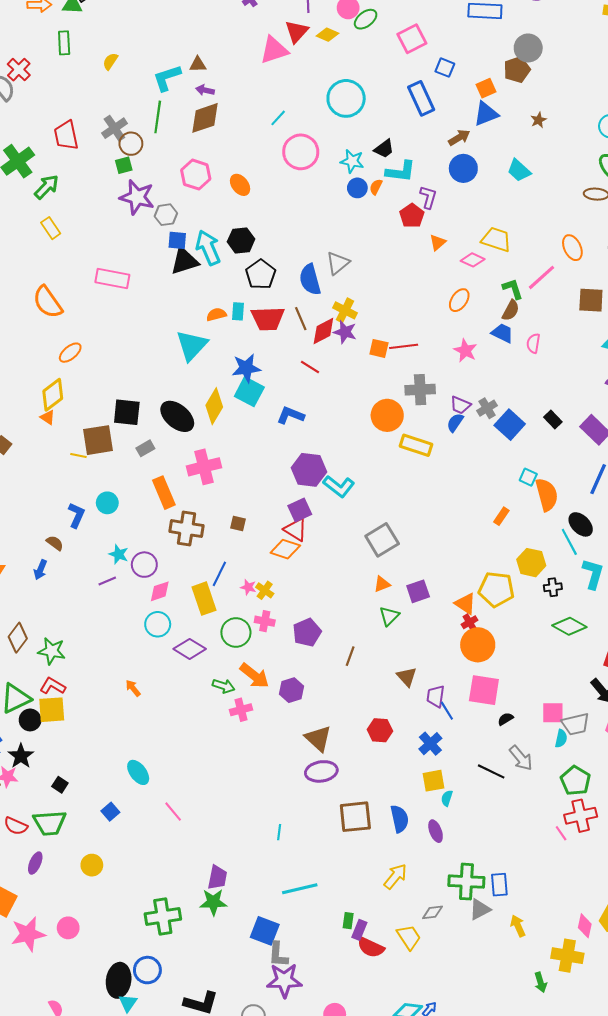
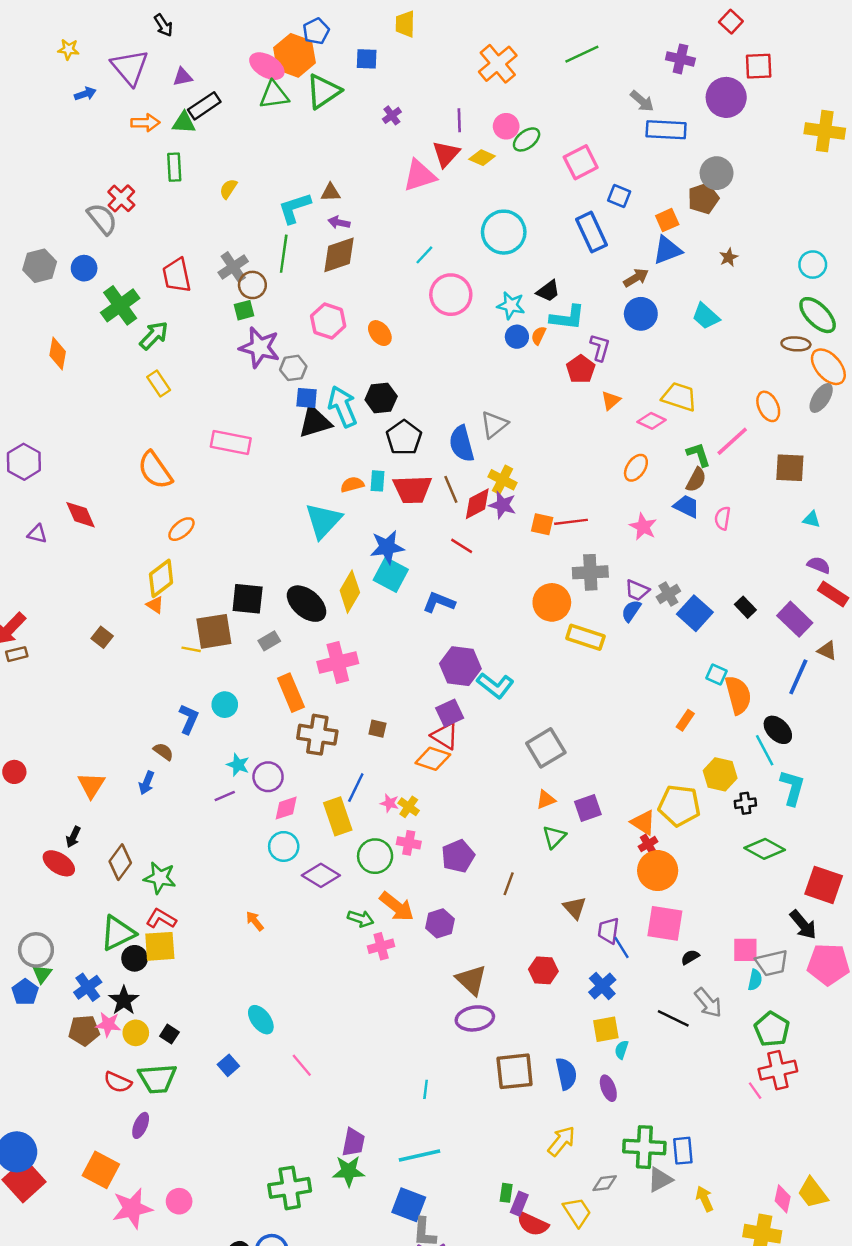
yellow circle: (92, 865) -> (136, 1033), moved
cyan line: (300, 889) -> (420, 1156), moved

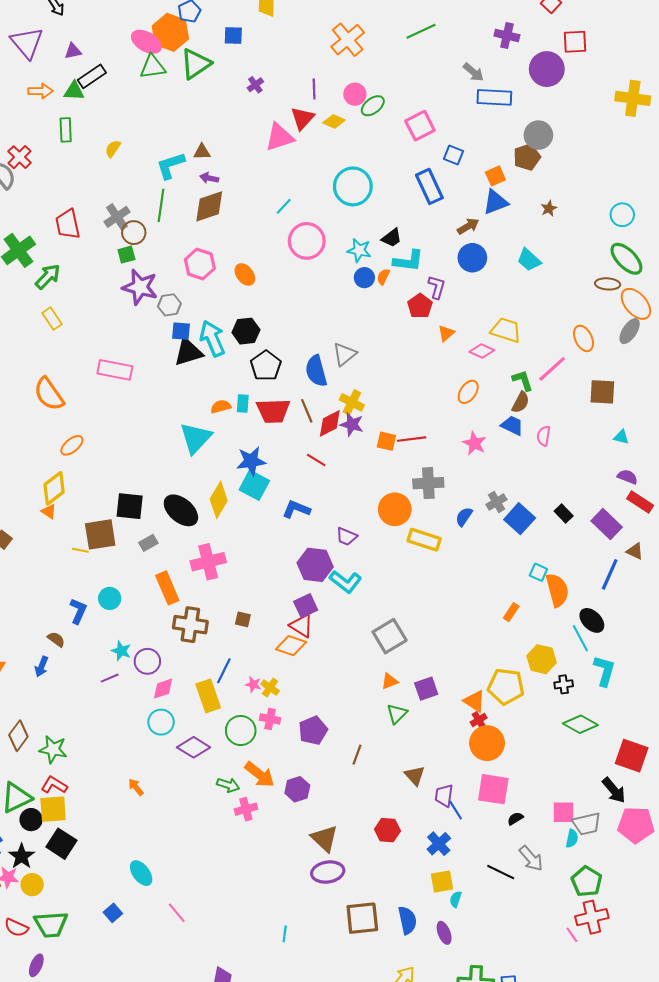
purple trapezoid: (637, 590) -> (347, 537), moved
black square: (169, 1034) -> (61, 844), moved, size x1.8

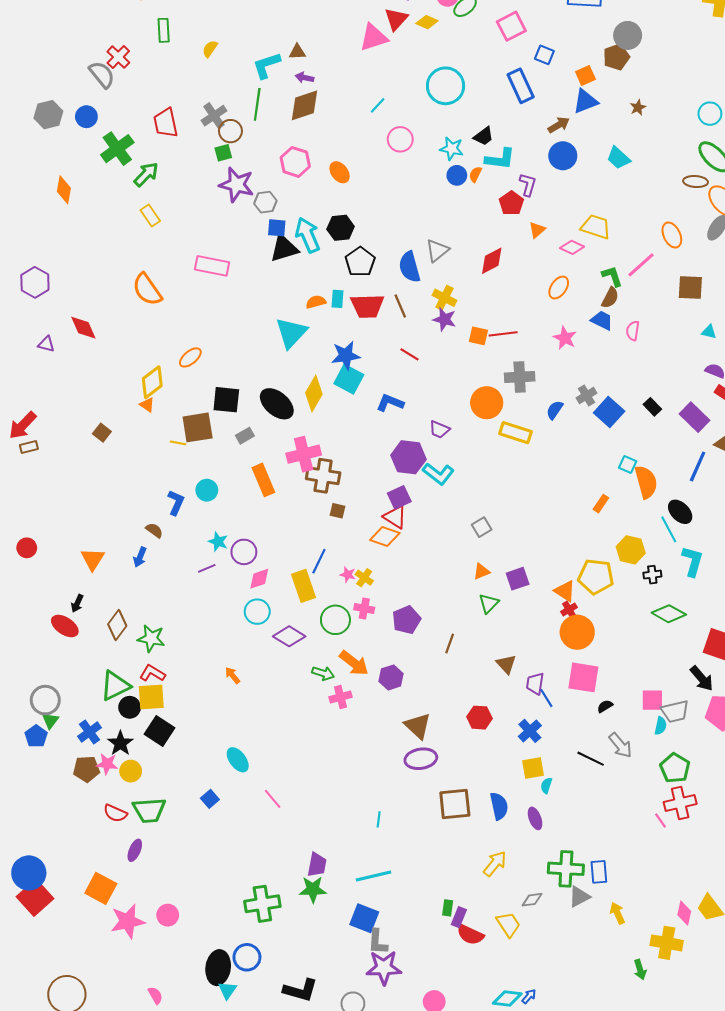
pink circle: (307, 241) -> (400, 139), size x0.7
red diamond: (330, 423) -> (492, 261), moved
orange ellipse: (72, 445) -> (190, 357), moved
brown cross: (190, 625) -> (323, 476), moved
gray square: (390, 636) -> (482, 527), size x0.6

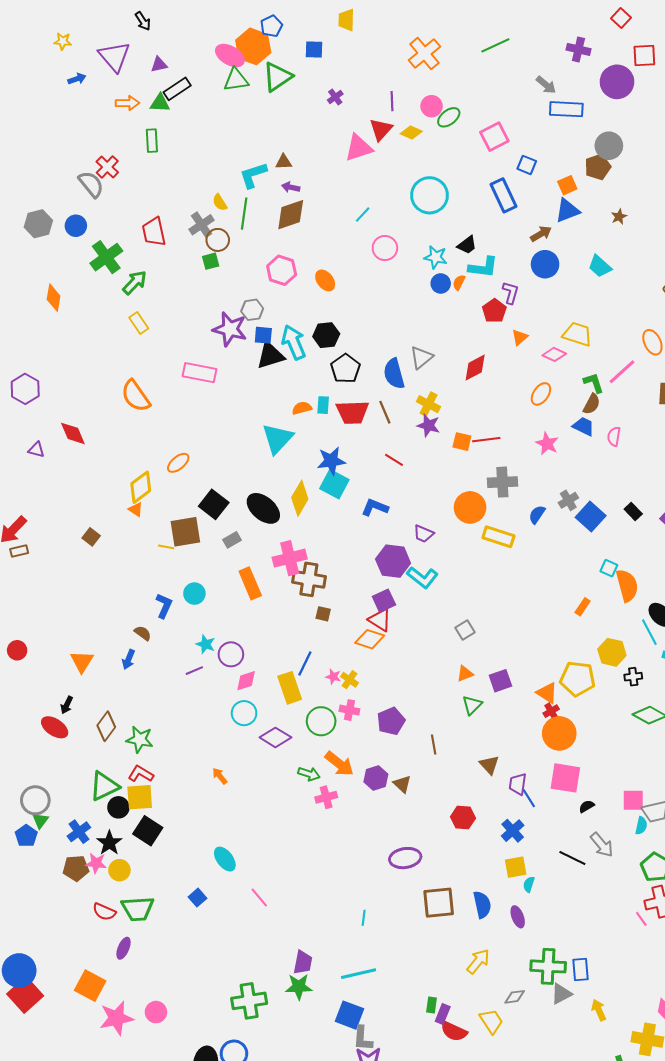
yellow semicircle: (210, 49) -> (220, 202), moved, turned -66
purple star: (237, 185) -> (230, 329), moved
black square: (226, 400) -> (214, 504), turned 32
brown line: (450, 643) -> (434, 745), turned -30
brown triangle: (418, 726) -> (402, 784), moved, size x0.7

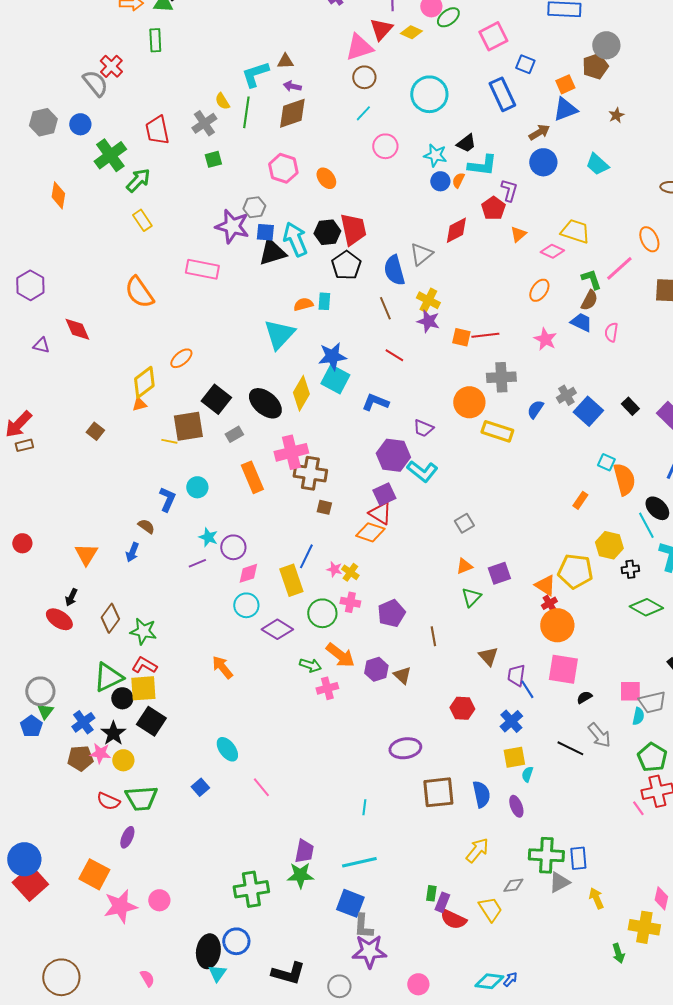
brown circle: (218, 240) -> (364, 77), moved
red diamond: (475, 368) -> (456, 230), moved
red trapezoid: (353, 412) -> (353, 229), moved, turned -100
orange triangle: (136, 509) -> (139, 404), turned -49
orange arrow: (220, 776) -> (222, 667), size x1.4

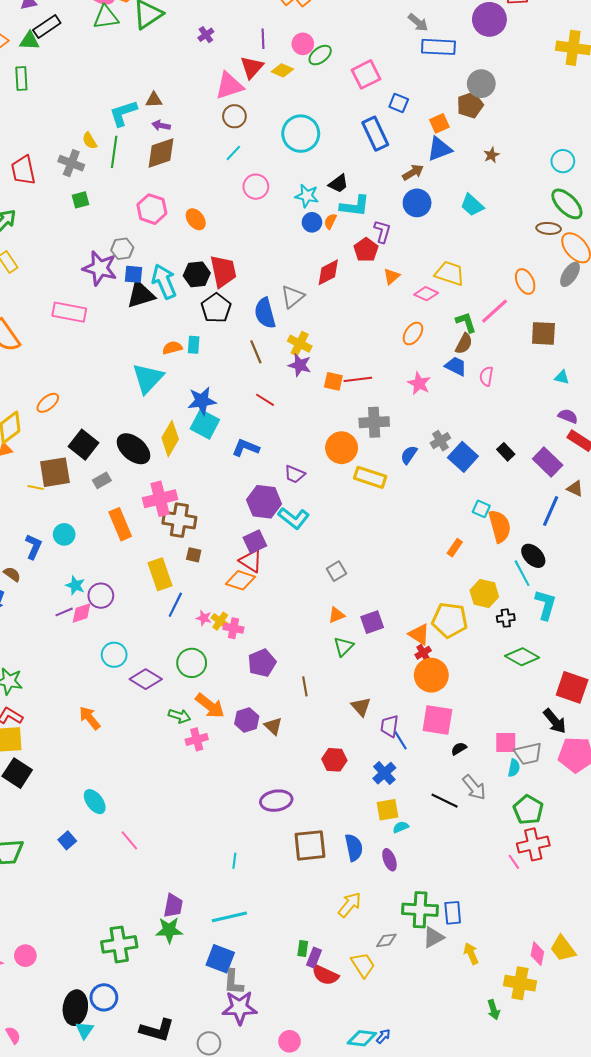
gray cross: (204, 123) -> (71, 163), turned -35
pink diamond: (248, 573) -> (81, 613), moved
yellow rectangle: (291, 580) -> (160, 574), moved
pink cross: (350, 602) -> (233, 628), moved
cyan semicircle: (527, 774) -> (401, 827), turned 49

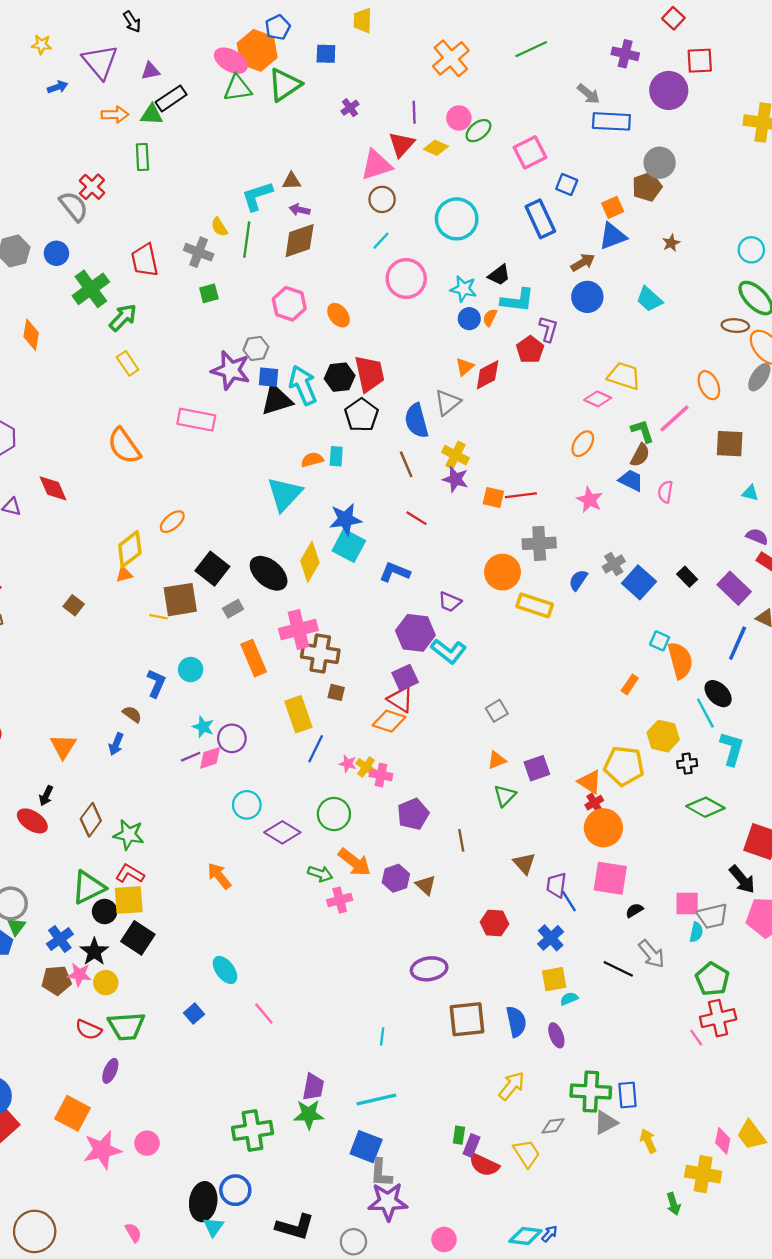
pink circle: (256, 187) -> (406, 279), size x1.4
orange triangle: (392, 276) -> (465, 367), moved

